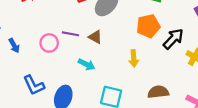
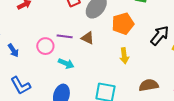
orange pentagon: (148, 26) -> (123, 24), moved
cyan arrow: (87, 64) -> (66, 63), moved
blue L-shape: (34, 85) -> (21, 86), moved

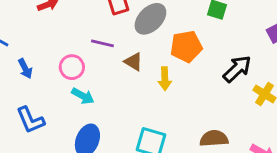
purple line: (65, 36) -> (102, 43), moved
yellow arrow: (124, 56) -> (165, 79), moved
cyan arrow: (66, 63) -> (83, 96), moved

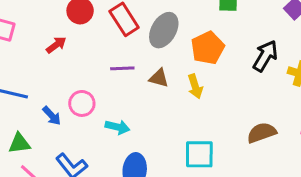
pink circle: (72, 67) -> (82, 103), moved

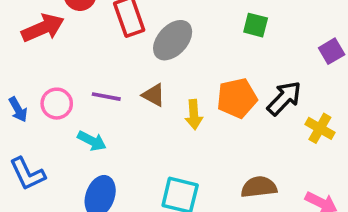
red arrow: (56, 45) -> (43, 28), size x1.6
orange pentagon: (208, 48) -> (237, 98), moved
purple line: (122, 68) -> (106, 97), moved

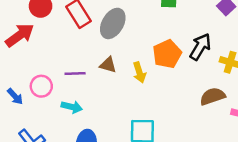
brown semicircle: (259, 187) -> (213, 96), moved

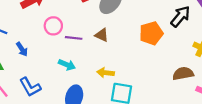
black arrow: (200, 47) -> (180, 16), moved
yellow arrow: (139, 72) -> (106, 73), moved, turned 105
pink circle: (41, 86) -> (53, 26), moved

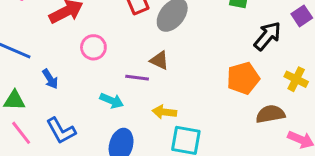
orange pentagon: (151, 33) -> (243, 78), moved
purple line: (74, 38) -> (137, 78), moved

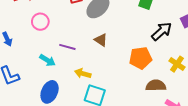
brown triangle: (159, 60) -> (101, 40), moved

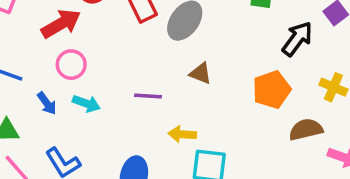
pink circle: (40, 22) -> (71, 65), moved
cyan arrow: (47, 60) -> (86, 104), moved

